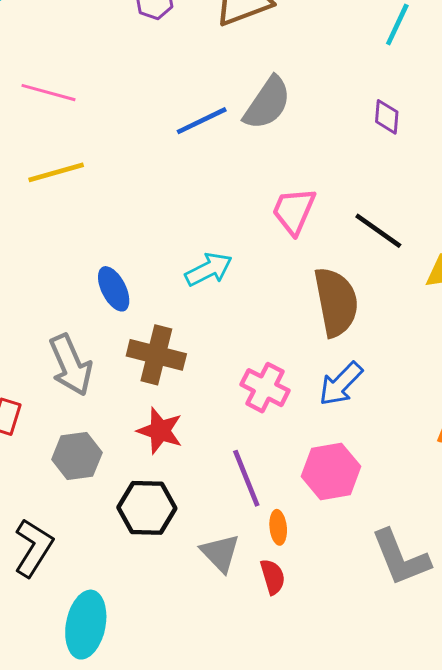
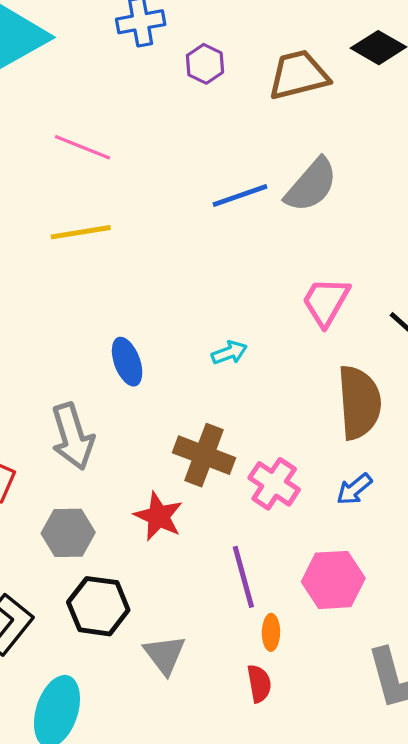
cyan arrow: (209, 269) -> (229, 353), size x0.7
brown cross: (156, 355) -> (204, 455), moved
blue arrow: (341, 384) -> (354, 489), size x0.7
black hexagon: (147, 508) -> (98, 606), moved
gray triangle: (220, 553) -> (165, 655), moved

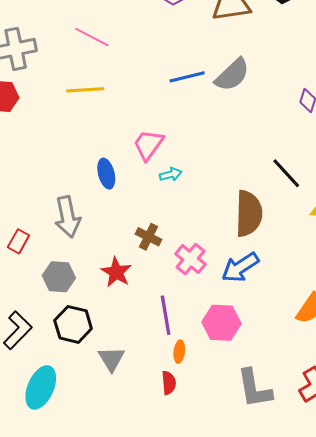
pink trapezoid: (326, 302) -> (148, 145), moved
brown cross: (204, 455) -> (149, 237), size x0.7
blue arrow: (354, 489) -> (240, 267), size x1.6

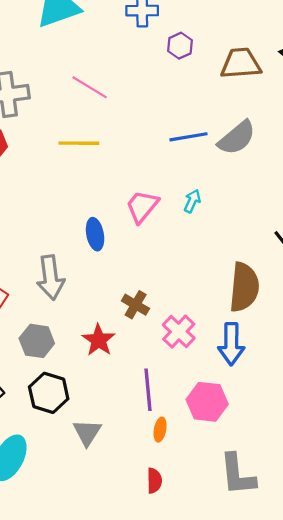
cyan arrow: (171, 174) -> (192, 201), moved, turned -55
blue arrow: (240, 267) -> (231, 344), turned -60
red semicircle: (169, 383) -> (154, 481), moved

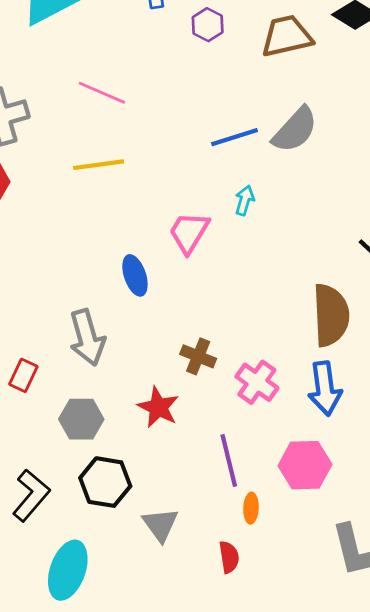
cyan arrow: (192, 201) -> (245, 200), moved
red semicircle: (154, 481) -> (229, 557), moved

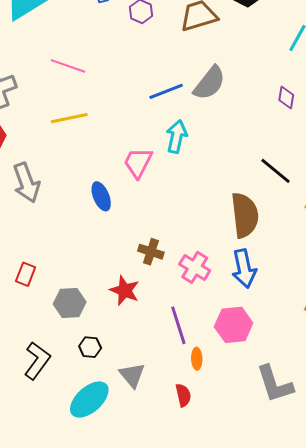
cyan arrow: (245, 200) -> (177, 137), size x1.5
gray arrow: (87, 338) -> (26, 183), moved
black hexagon: (105, 482) -> (90, 347), size x0.6
cyan ellipse: (68, 570) -> (89, 400), moved, turned 33

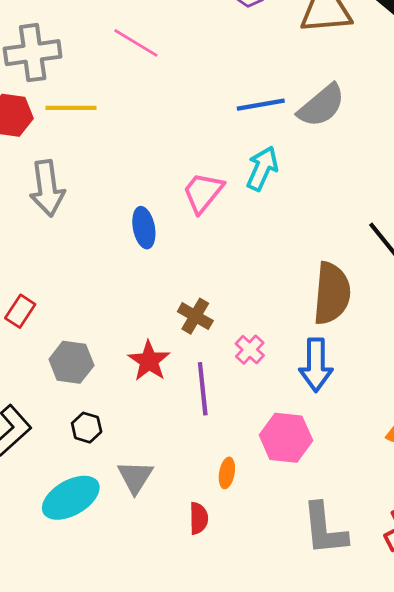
yellow line: (69, 118) -> (71, 108), moved
pink cross: (195, 267) -> (250, 350), size x0.7
purple line: (178, 325) -> (203, 389), moved

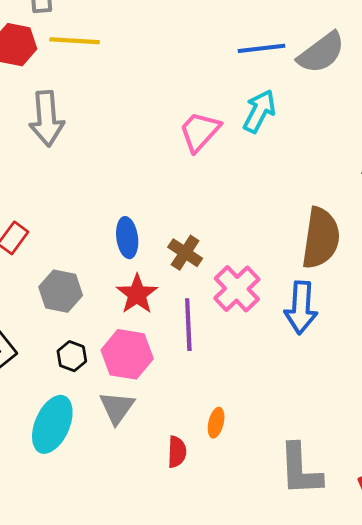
blue ellipse: (144, 228) -> (127, 238), moved
pink cross: (250, 350) -> (237, 289), size x1.6
pink hexagon: (286, 438) -> (127, 354), moved
orange ellipse: (227, 473) -> (216, 423), moved
cyan ellipse: (71, 498) -> (52, 424), turned -40

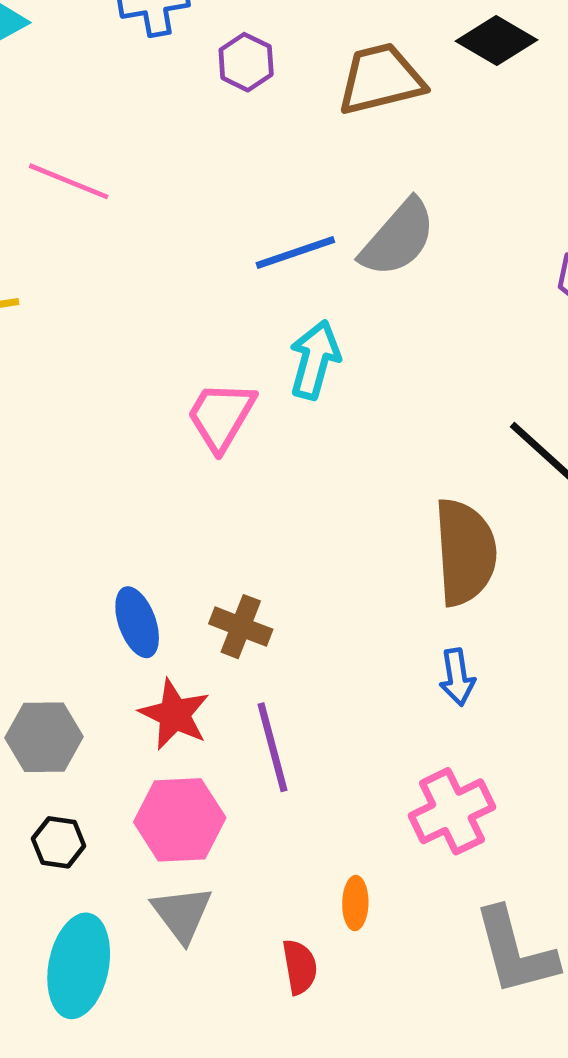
pink cross: (237, 289) -> (452, 811), moved, turned 30
blue arrow: (301, 308) -> (457, 677), size x0.6
black hexagon: (72, 356) -> (59, 842), moved

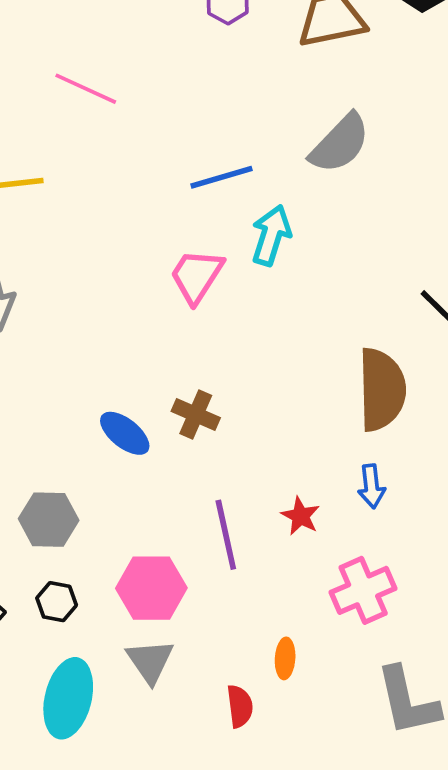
blue line: (295, 252) -> (221, 177), moved
blue ellipse: (137, 622) -> (125, 433), turned -34
brown cross: (241, 627) -> (196, 415), moved
red star: (175, 714) -> (300, 516), moved, size x0.7

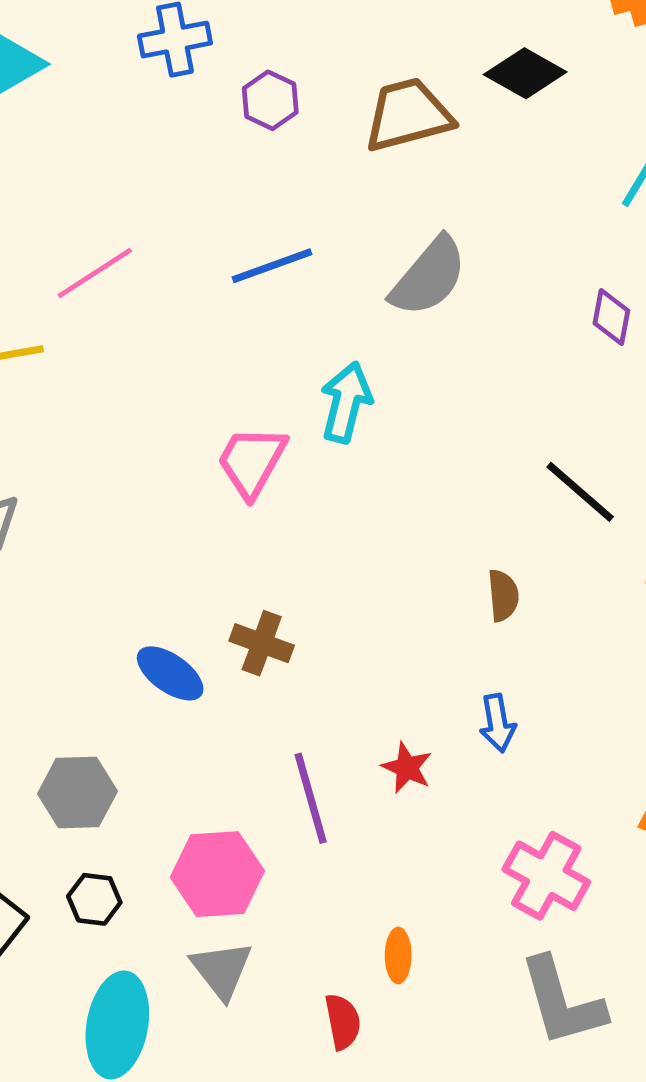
pink line: (86, 89) -> (95, 273), moved, turned -54
blue line: (221, 177) -> (272, 266), moved
brown semicircle: (382, 390) -> (503, 596), size x0.5
pink cross: (363, 590) -> (546, 876), moved, turned -34

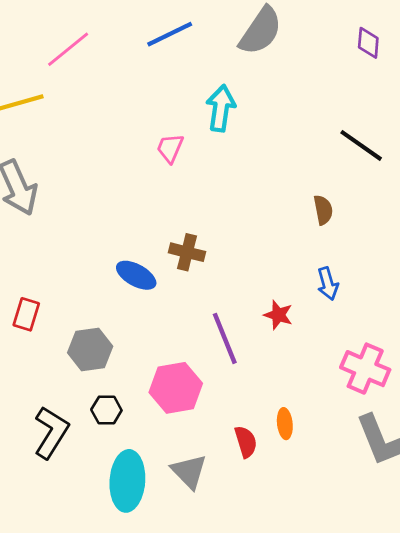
pink trapezoid: (252, 461) -> (170, 148), size x0.7
gray triangle: (222, 970) -> (189, 471), moved
red semicircle: (343, 1022) -> (246, 442), moved

